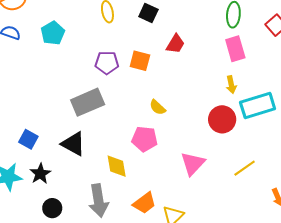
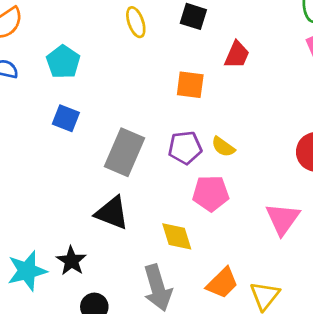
purple pentagon: (107, 63) -> (185, 148), moved
gray rectangle: (88, 102) -> (124, 152), turned -36
blue square: (28, 139) -> (66, 118), moved

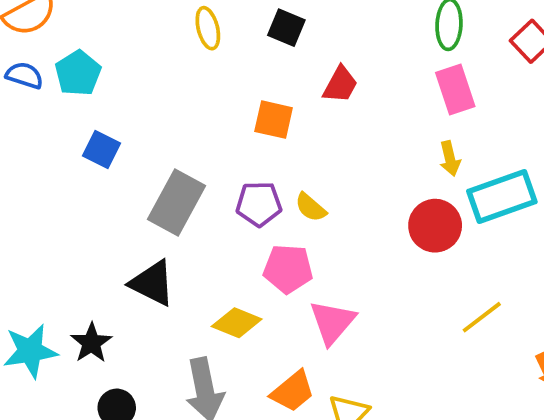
cyan pentagon: (63, 62) -> (78, 73), moved
pink triangle: (283, 219) -> (332, 322), moved
yellow diamond: (177, 236) -> (237, 323), turned -56

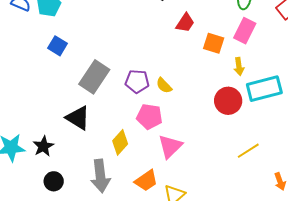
pink rectangle: (455, 90) -> (245, 31), turned 40
orange square: (274, 120) -> (214, 43), moved
yellow diamond: (237, 323) -> (120, 142), turned -75

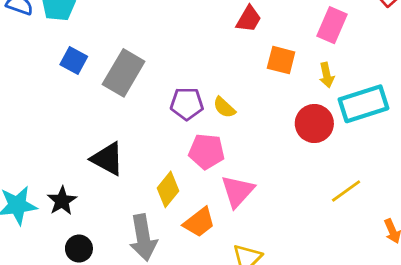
orange square: (214, 43) -> (281, 60), moved
gray rectangle: (94, 77) -> (124, 73), moved
orange trapezoid: (146, 181) -> (199, 222), moved

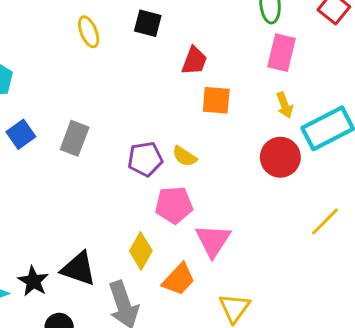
orange square: (281, 60) -> (216, 100), moved
blue square: (74, 61) -> (21, 134), turned 36
gray rectangle: (124, 73) -> (75, 138), size x0.7
black triangle: (108, 159) -> (79, 269), moved

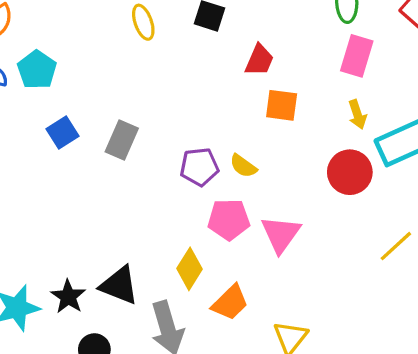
pink triangle: (213, 241) -> (281, 234), moved

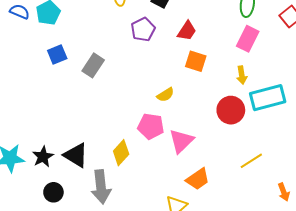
yellow semicircle: (243, 166) -> (166, 95), turned -78
purple pentagon: (199, 167) -> (143, 30), moved, turned -30
orange trapezoid: (230, 302) -> (198, 179), moved

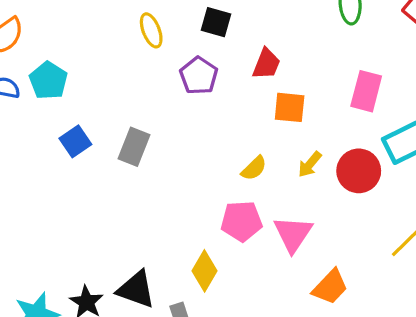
pink rectangle: (248, 39) -> (366, 91), moved
yellow arrow: (242, 75) -> (310, 164), moved, turned 60

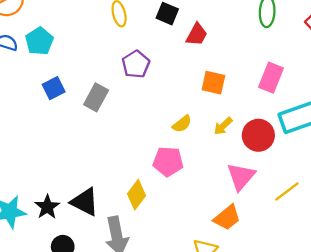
red trapezoid: (266, 64) -> (197, 35), moved
purple pentagon: (199, 76) -> (136, 64), moved
pink triangle: (293, 234) -> (241, 176), moved

